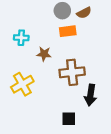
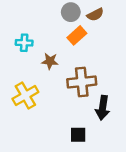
orange rectangle: (68, 31) -> (77, 35), turned -35

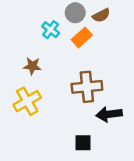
cyan cross: (24, 43) -> (51, 30), moved, turned 35
brown star: (50, 61) -> (32, 66), moved
black arrow: (103, 108) -> (109, 114), turned 75

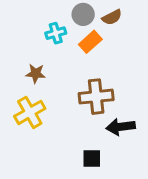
cyan cross: (51, 30) -> (56, 33), turned 36

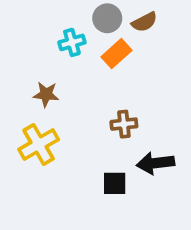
brown cross: (96, 97) -> (124, 124), size x0.6
black square: (92, 159) -> (115, 183), moved

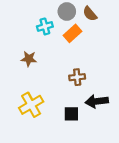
brown semicircle: (144, 22) -> (90, 14), turned 77
yellow cross: (39, 144) -> (31, 105), moved

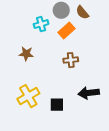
brown cross: (77, 77) -> (71, 60), moved
black square: (71, 114) -> (57, 105), moved

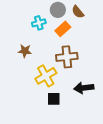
brown cross: (71, 60) -> (67, 57), size x1.5
yellow cross: (28, 96) -> (46, 76), moved

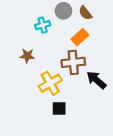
orange rectangle: (63, 29) -> (80, 37), moved
black arrow: (84, 88) -> (96, 80), moved, turned 48

